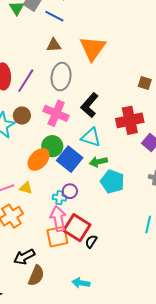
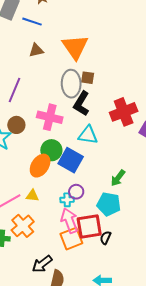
gray ellipse: (61, 77) -> (71, 84), moved
brown square: (145, 83) -> (88, 78), moved
green arrow: (98, 162) -> (118, 178), moved, turned -30
cyan pentagon: (112, 182) -> (109, 204), moved
red square: (77, 228) -> (89, 226), turned -32

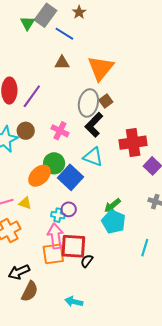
brown square: (88, 78) -> (106, 101), turned 32
pink cross: (50, 117) -> (60, 131), size x0.7
cyan pentagon: (109, 204) -> (114, 222), moved

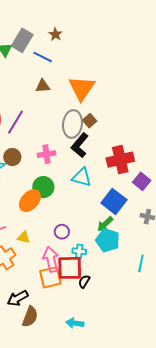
pink cross: (60, 131) -> (46, 154), turned -30
blue square: (70, 177) -> (114, 201), moved
yellow triangle: (25, 203) -> (24, 237), moved
cyan cross: (58, 215) -> (79, 251), moved

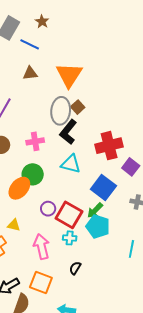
purple circle: (62, 232) -> (48, 209), moved
red square: (70, 268) -> (69, 215), moved, turned 32
orange square: (50, 277) -> (41, 283), moved, turned 35

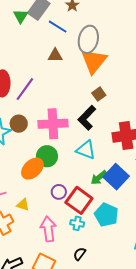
gray ellipse: (61, 111) -> (88, 39), moved
pink cross: (35, 141) -> (53, 124), size x1.6
green arrow: (95, 210) -> (99, 178), moved

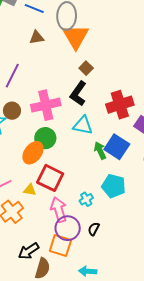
green arrow: (99, 178) -> (100, 151), turned 114
purple circle: (59, 192) -> (68, 228), moved, size x1.6
red square: (79, 200) -> (50, 178), moved
cyan cross: (77, 223) -> (86, 199), turned -32

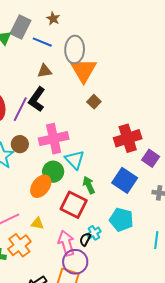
black L-shape: (78, 94) -> (37, 99), moved
cyan triangle: (83, 125) -> (75, 160), moved, turned 35
green arrow: (100, 151) -> (89, 185), moved
red square: (50, 178) -> (74, 205), moved
black semicircle: (94, 229) -> (85, 239), moved

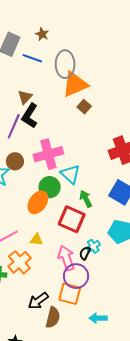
orange triangle: (84, 70) -> (75, 84), turned 40
brown triangle: (45, 71) -> (25, 97), moved, turned -35
brown square: (94, 102) -> (84, 107), moved

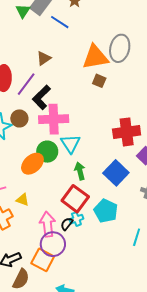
gray ellipse: (65, 64) -> (120, 48), moved
brown square: (84, 107) -> (99, 81), turned -32
black L-shape: (30, 116) -> (41, 97), moved
red square: (72, 219) -> (75, 199), moved

